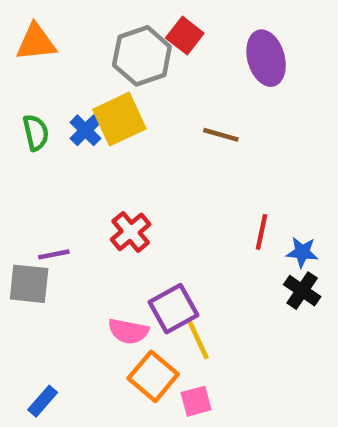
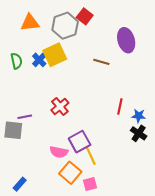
orange triangle: (36, 42) -> (30, 23), moved
purple ellipse: (266, 58) -> (126, 40), moved

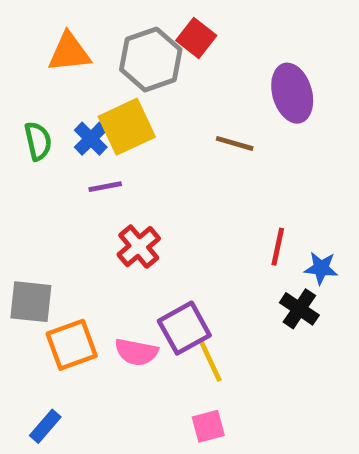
purple line: (25, 117) -> (105, 187), moved
black cross: (139, 133) -> (299, 309), moved
orange square: (70, 173) -> (72, 345), moved, turned 30

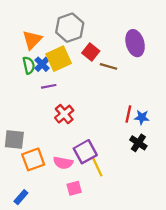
red square: (196, 38) -> (91, 52), moved
orange triangle: (69, 52) -> (32, 40), moved, turned -40
green semicircle: (38, 141) -> (29, 65), moved
blue star: (321, 268) -> (142, 117), moved
pink square: (208, 426) -> (74, 188), moved

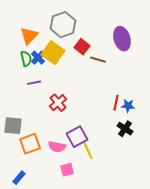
yellow square: (59, 59) -> (53, 53), turned -30
purple line: (49, 86) -> (34, 83), moved

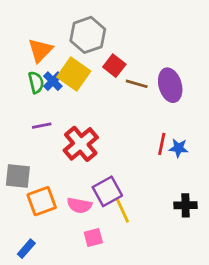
purple ellipse: (122, 39) -> (170, 85), moved
purple line: (34, 83) -> (42, 126), moved
red cross: (58, 103) -> (81, 144), size x1.4
black cross: (125, 129) -> (186, 205), moved, turned -35

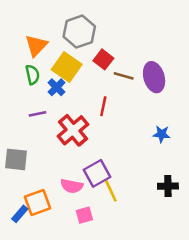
blue cross: (53, 81) -> (57, 87), moved
red line: (162, 144) -> (103, 106), moved
orange square: (42, 201) -> (38, 202), moved
blue rectangle: (26, 249) -> (20, 214), moved

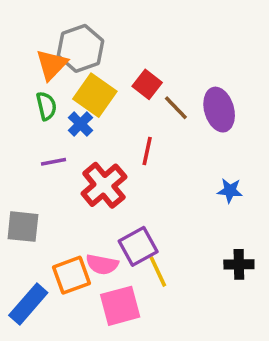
gray hexagon: (79, 32) -> (80, 48), moved
brown line: (124, 76) -> (176, 108), turned 30
orange square: (38, 202) -> (71, 275), moved
blue rectangle: (20, 214) -> (28, 304), size x1.6
pink square: (84, 215) -> (120, 306), size x1.6

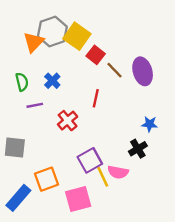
yellow square: (95, 95) -> (77, 36), moved
green semicircle: (46, 106) -> (22, 82), moved
red cross: (104, 185) -> (68, 121), size x0.7
pink semicircle: (102, 264) -> (118, 172), moved
black cross: (239, 264) -> (138, 149), moved, turned -30

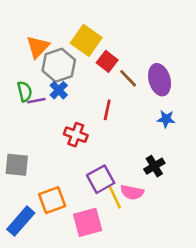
gray hexagon: (52, 32) -> (59, 65), moved
purple line: (35, 105) -> (36, 101), moved
red cross: (68, 121) -> (76, 135), turned -30
blue star: (150, 124) -> (166, 119), moved

